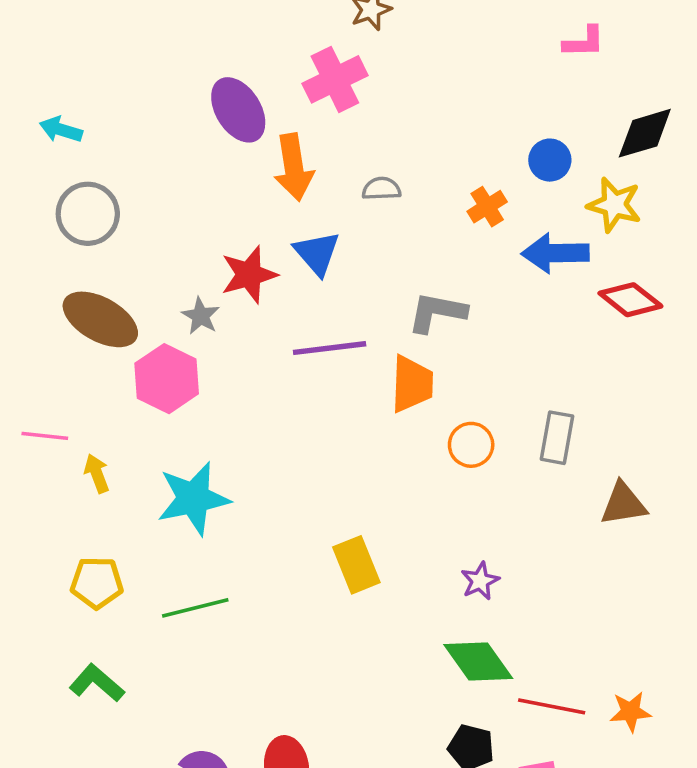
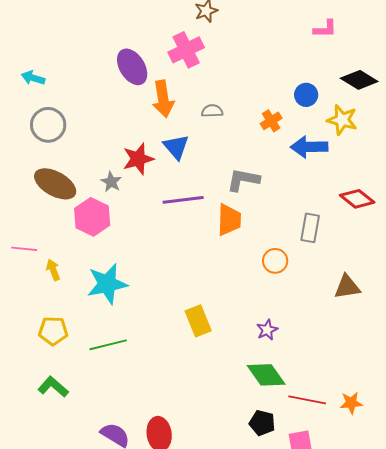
black diamond: (645, 133) -> (359, 80), turned 48
red diamond: (630, 300) -> (357, 199), moved
gray rectangle: (557, 438) -> (310, 228), moved
orange circle: (471, 445) -> (275, 261), moved

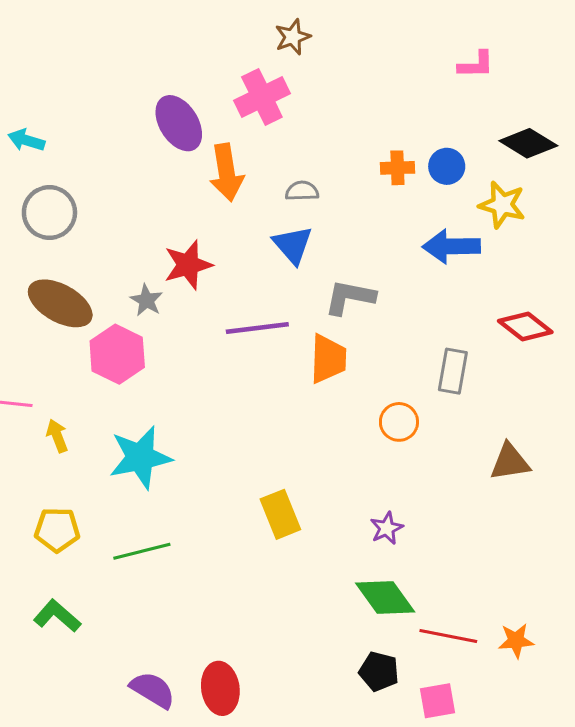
orange cross: (271, 121) -> (397, 168), moved, turned 30
blue triangle: (176, 147) -> (293, 245), moved

